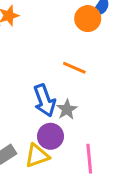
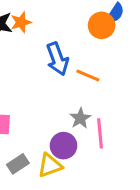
blue arrow: (45, 101) -> (57, 59), moved
pink line: (89, 159) -> (100, 133), moved

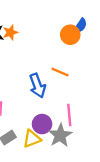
blue arrow: (57, 59) -> (37, 86), moved
gray star: (80, 118) -> (60, 135), moved, size x1.5

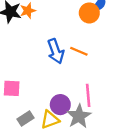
blue arrow: (37, 86) -> (56, 51), moved

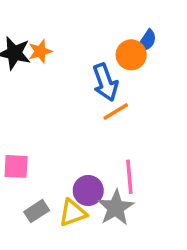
blue arrow: (56, 51) -> (105, 82), moved
orange line: (79, 51) -> (116, 111), turned -54

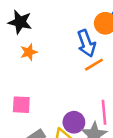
orange star: (40, 51) -> (29, 52), moved

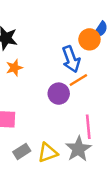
purple circle: (74, 122) -> (59, 94), moved

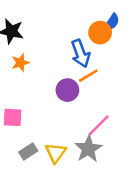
pink line: (88, 127) -> (99, 125), turned 50
yellow triangle: (48, 153) -> (56, 153), turned -35

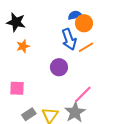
blue semicircle: (112, 22) -> (75, 15), moved, turned -136
orange line: (88, 76) -> (86, 47), moved

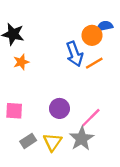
blue semicircle: (75, 15) -> (105, 26), moved
purple circle: (59, 67) -> (59, 108), moved

